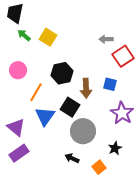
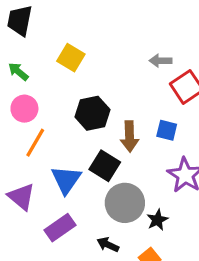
green arrow: (24, 35) -> (18, 72), moved
orange line: (36, 92) -> (35, 143), moved
black star: (115, 148) -> (157, 220), moved
purple rectangle: (19, 153) -> (60, 228), moved

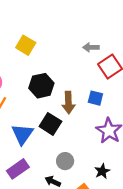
gray circle: (125, 203) -> (65, 161), moved, size x0.6
black star: (157, 220) -> (102, 171), moved

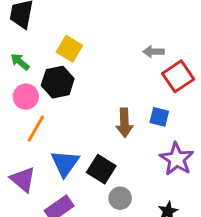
black hexagon: (41, 86) -> (58, 82), moved
black square: (50, 124) -> (101, 169), moved

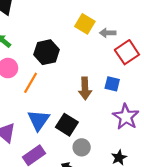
yellow square: (69, 49) -> (85, 24), moved
black hexagon: (58, 82) -> (46, 52), moved
orange line: (36, 129) -> (31, 83), moved

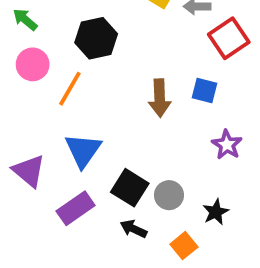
purple star: (126, 117) -> (227, 145), size x0.7
black square: (67, 125) -> (130, 188), moved
gray circle: (82, 147) -> (169, 195), moved

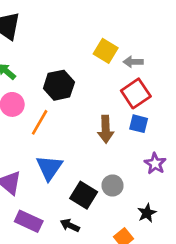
red square: (229, 38) -> (136, 93), moved
gray circle: (169, 195) -> (113, 185), moved
purple rectangle: (76, 208) -> (29, 221), moved, turned 60
black arrow: (133, 229) -> (70, 225), moved

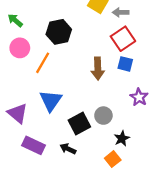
black square: (84, 195) -> (79, 124), turned 30
black star: (147, 213) -> (122, 138), moved

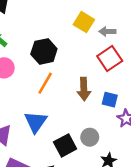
orange line: (43, 63) -> (45, 83), moved
blue square: (125, 64) -> (110, 100), moved

